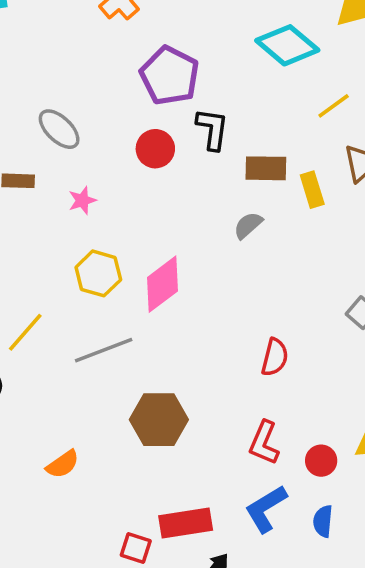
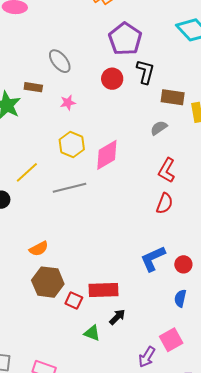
brown hexagon: (159, 420) -> (48, 282), moved
red L-shape: (264, 443) -> (167, 170), moved
blue L-shape: (266, 509) -> (153, 259), moved

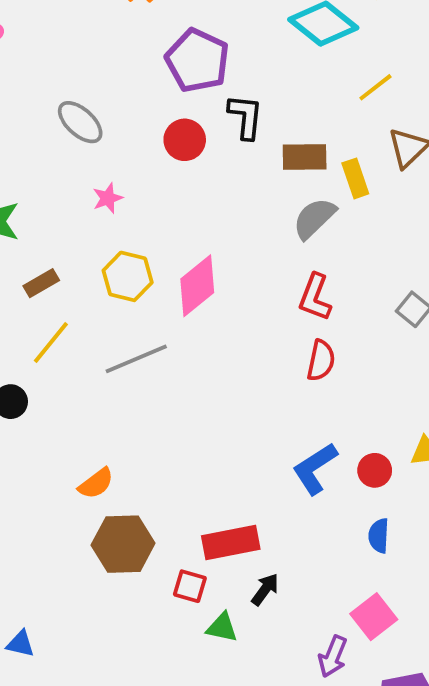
brown rectangle: (33, 87) -> (41, 283), moved, turned -30
gray semicircle: (159, 128) -> (314, 218), moved, size x1.4
red square: (74, 300) -> (190, 586), moved

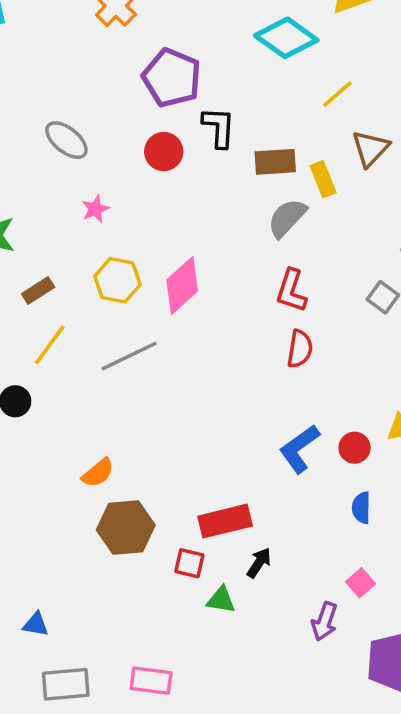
pink square: (374, 617) -> (360, 583), size x0.7

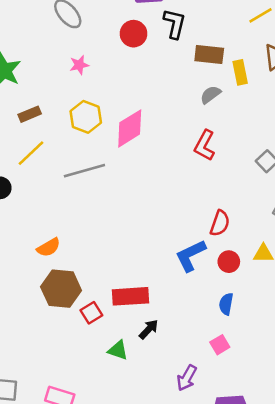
gray semicircle: (287, 218) -> (210, 95), size x0.7
red semicircle: (300, 349) -> (220, 223), moved
red square: (189, 563) -> (91, 313), moved, turned 35
pink square: (360, 583) -> (220, 345), moved

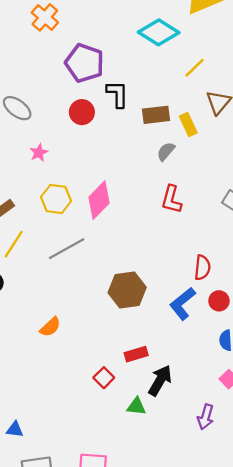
brown hexagon: (61, 289) -> (127, 290), moved
red rectangle: (130, 296) -> (136, 354), size x0.7
black arrow: (149, 329) -> (160, 380), size x1.5

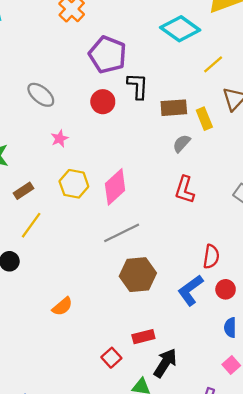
gray line: (67, 249) -> (122, 233), moved

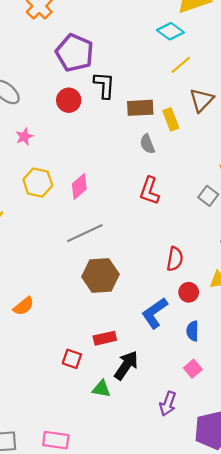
cyan diamond: (180, 29) -> (170, 31), moved, size x0.7
gray semicircle: (182, 143) -> (147, 144), turned -66
pink diamond: (115, 187) -> (79, 187), size x0.7
blue L-shape: (190, 290) -> (155, 313), moved
red square: (111, 358) -> (72, 359), turned -30

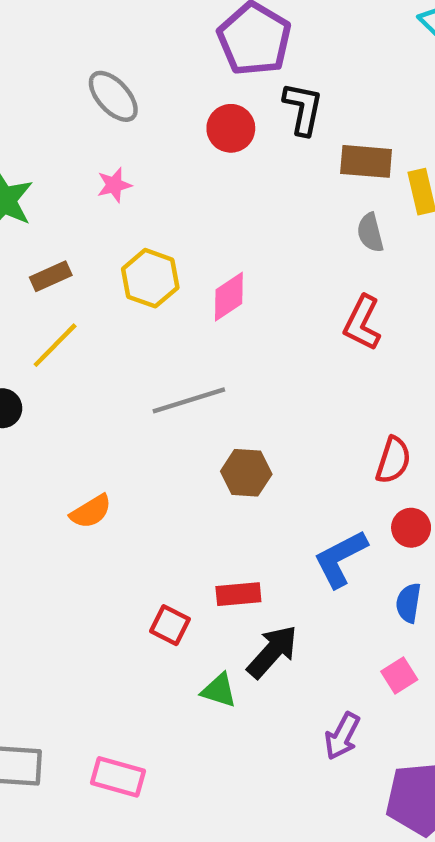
pink star: (24, 137) -> (114, 185), moved
gray line: (85, 233) -> (189, 400), moved
brown hexagon: (100, 276) -> (246, 473), size x0.7

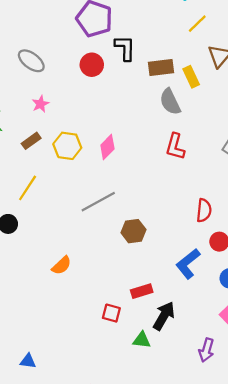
gray semicircle: (370, 233) -> (170, 102), size x1.4
brown rectangle: (51, 276) -> (31, 141), moved

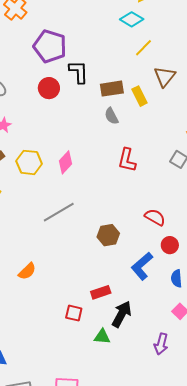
gray semicircle: (170, 102) -> (111, 116), moved, size x0.7
red semicircle: (204, 210) -> (155, 217), turned -65
brown hexagon: (133, 231) -> (108, 235), moved

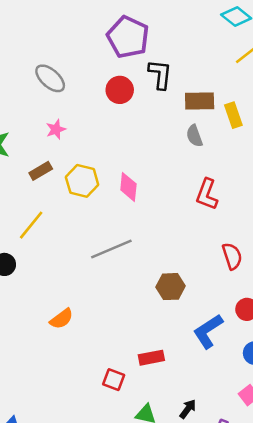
pink diamond: (66, 162) -> (128, 187), turned -45
red semicircle: (155, 217) -> (232, 256), moved, turned 35
black arrow: (122, 314) -> (188, 409), moved, size x0.6

